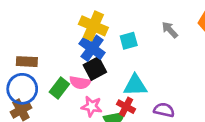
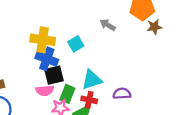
black square: (95, 68) -> (54, 75), turned 30
green rectangle: (59, 88) -> (67, 94), moved

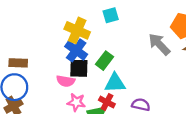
gray arrow: (108, 25) -> (159, 44), moved, size x1.5
cyan square: (76, 44) -> (111, 15), moved
green rectangle: (67, 94) -> (104, 61), moved

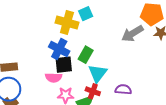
yellow cross: (77, 30) -> (67, 23), moved
gray arrow: (159, 44) -> (132, 34), turned -70
cyan triangle: (115, 83) -> (98, 73), turned -42

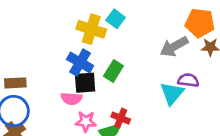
cyan square: (86, 14) -> (116, 19), turned -32
cyan triangle: (98, 73) -> (172, 93), moved
purple semicircle: (123, 90) -> (188, 80), moved

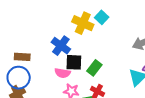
blue cross: (80, 62) -> (61, 46), moved
green rectangle: (113, 71) -> (94, 68), moved

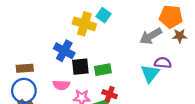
green rectangle: (94, 68) -> (103, 70), turned 49
pink semicircle: (62, 73) -> (61, 85), moved

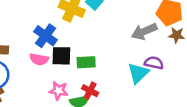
pink semicircle: (61, 85) -> (39, 59), moved

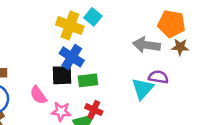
gray arrow: (144, 31) -> (146, 45), turned 35
blue cross: (46, 36) -> (72, 57), moved
pink semicircle: (39, 59) -> (38, 95), moved, turned 48

